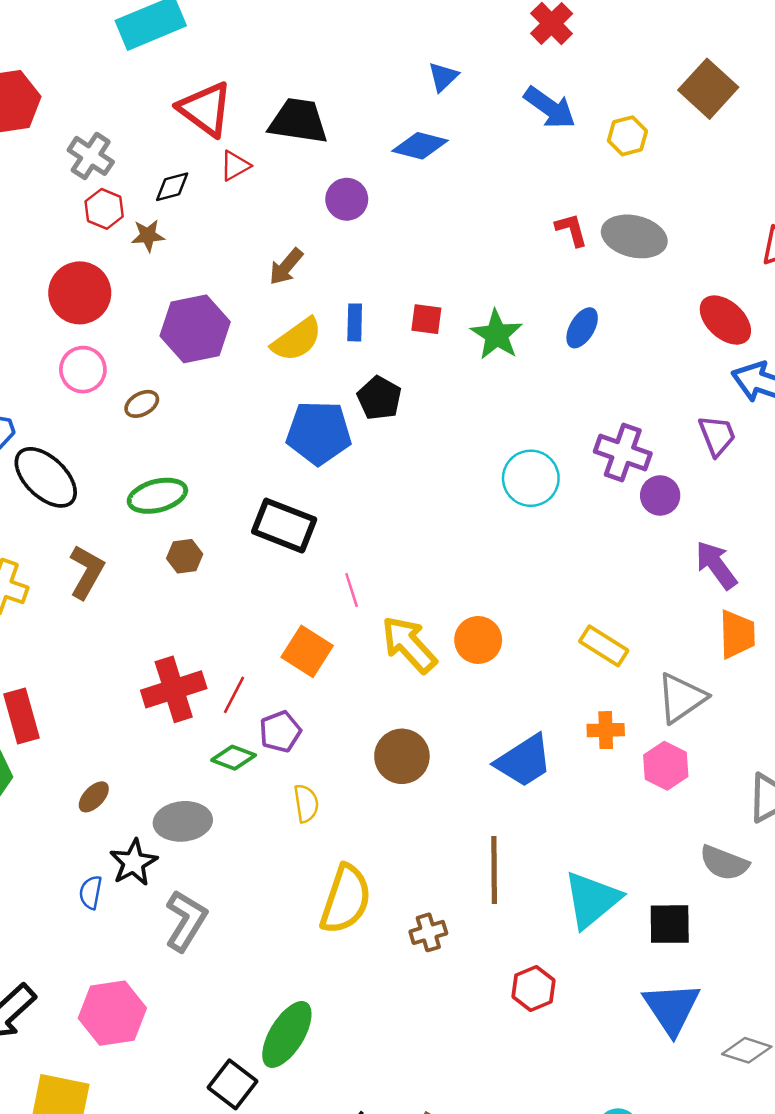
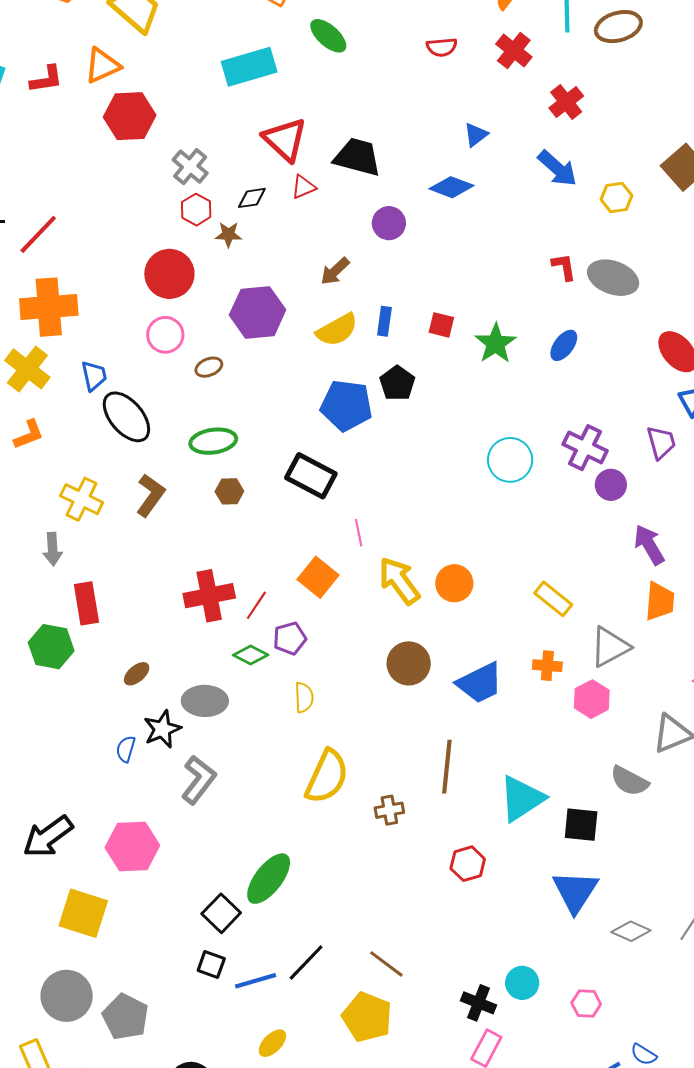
brown circle: (402, 756) -> (409, 663), moved

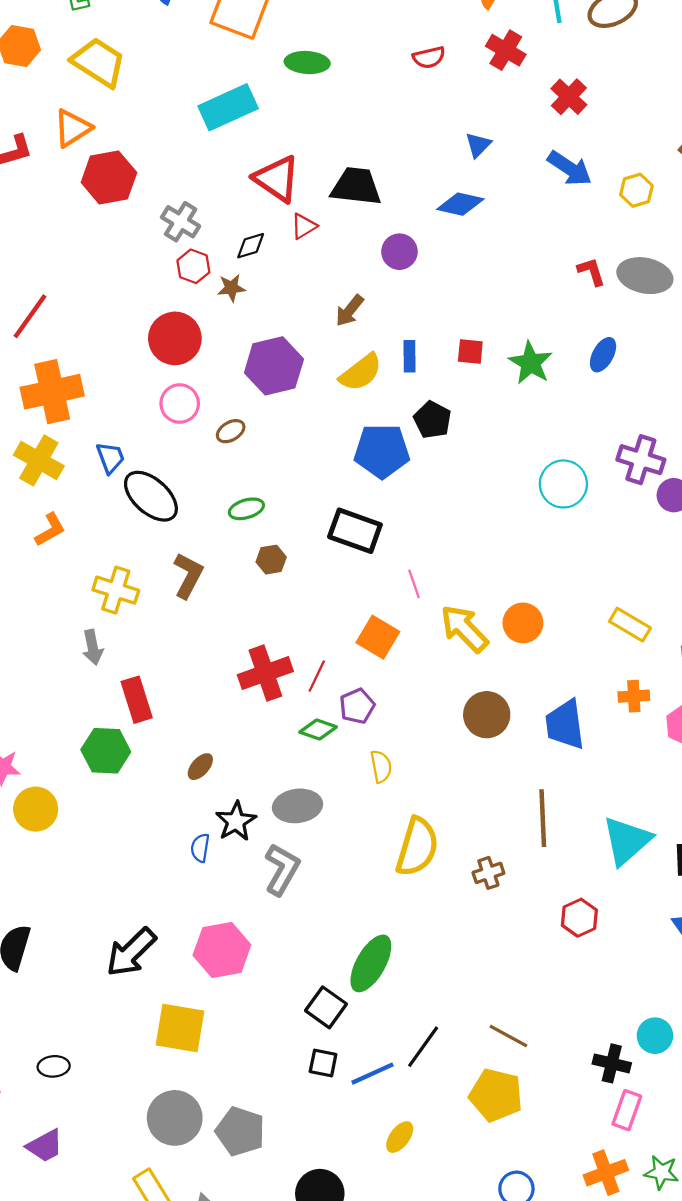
green ellipse: (328, 36) -> (307, 63), turned -30
green ellipse: (213, 441) -> (246, 509), size x0.7
blue trapezoid: (480, 683) -> (565, 725), turned 117
gray ellipse: (205, 701) -> (298, 806), moved

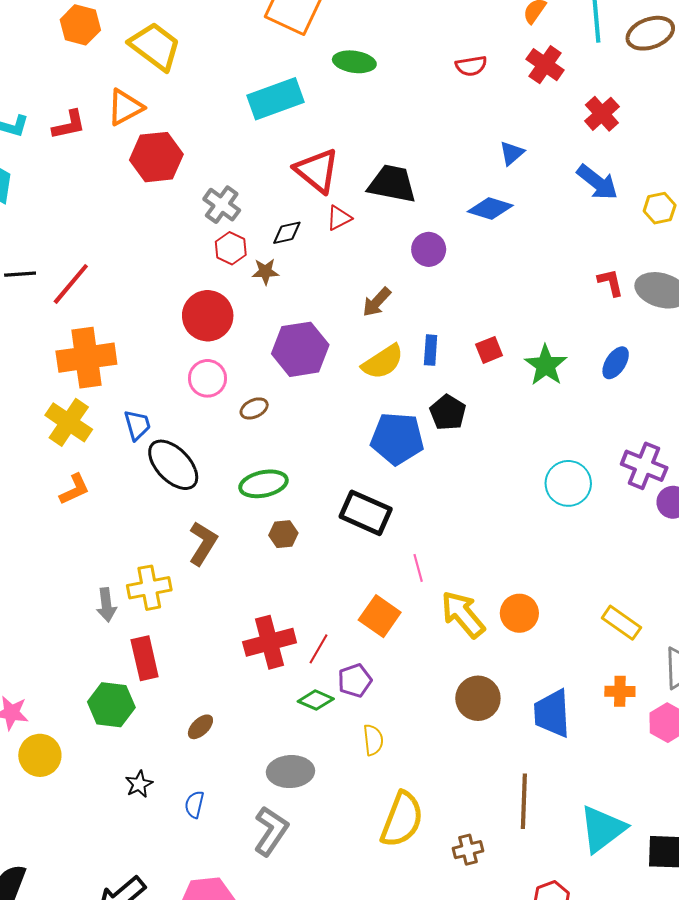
red square: (470, 352) -> (489, 350), turned -32
green ellipse: (246, 509) -> (263, 484), size x1.4
yellow cross: (116, 590) -> (149, 588), moved, turned -33
black star: (236, 821) -> (139, 784), moved, size x0.7

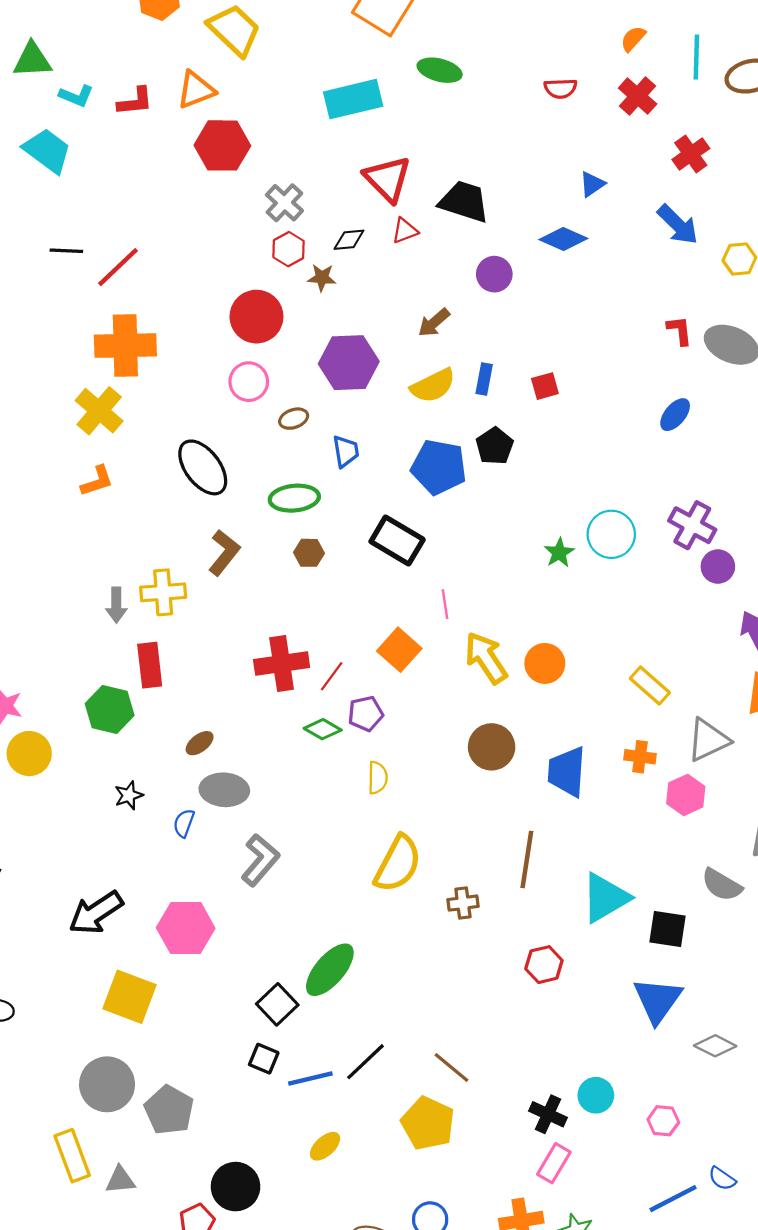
green star: (546, 365) -> (559, 553), moved, size x0.7
blue trapezoid: (137, 425) -> (346, 451), moved
gray ellipse: (290, 772) -> (224, 790), moved

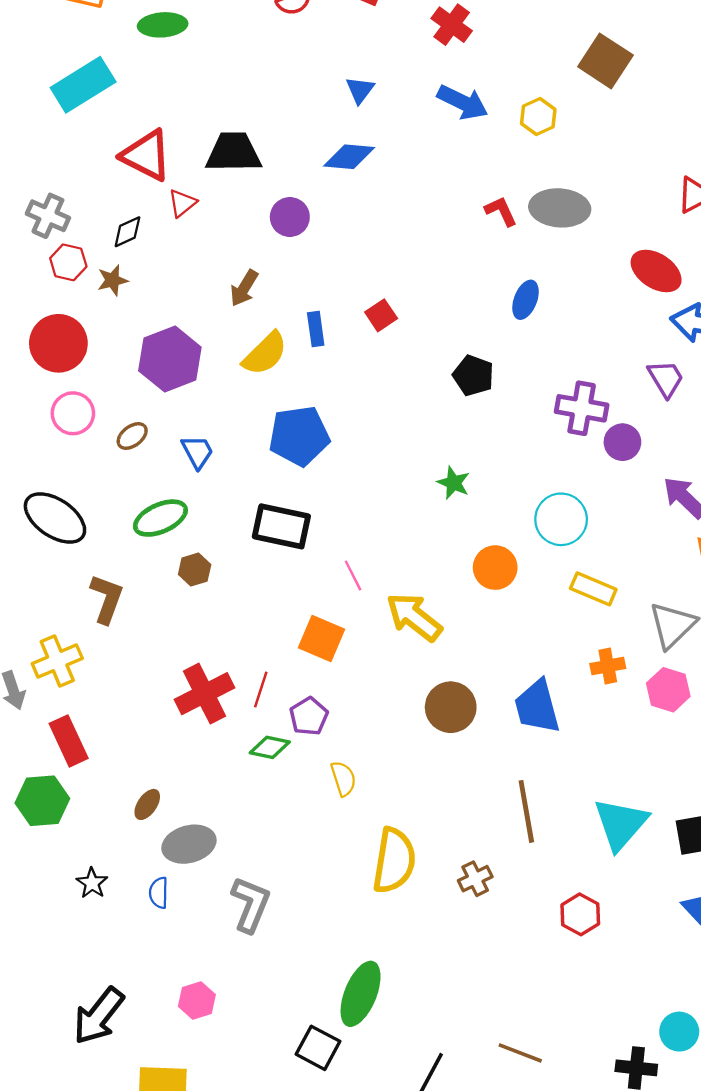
black pentagon: (495, 446) -> (473, 375), moved
cyan circle: (611, 534) -> (561, 519), moved
orange circle: (545, 663) -> (495, 568), moved
pink hexagon: (186, 928) -> (197, 1000), size x0.6

